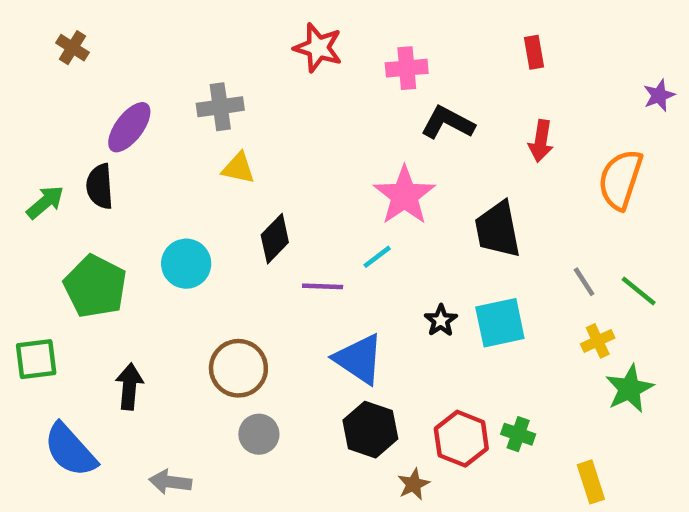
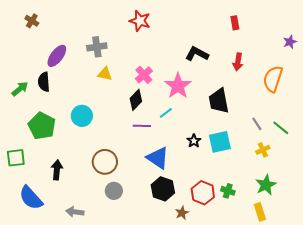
pink cross: (407, 68) -> (144, 75), moved, turned -36
black diamond: (275, 239) -> (136, 100), moved
green star: (630, 389) -> (266, 185), moved

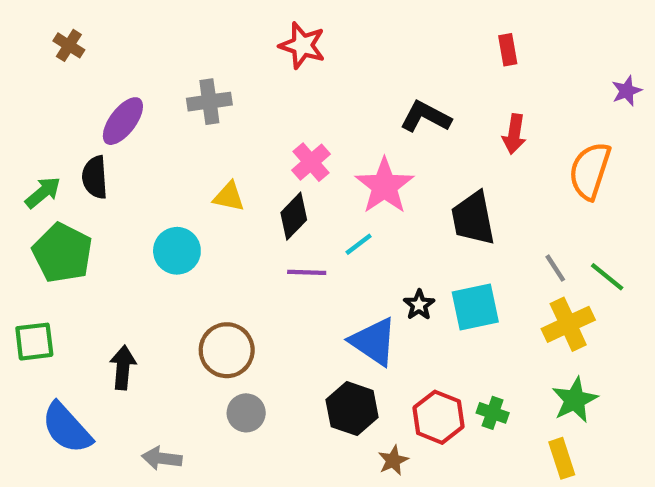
yellow triangle: (105, 74) -> (229, 197), moved
green pentagon: (42, 126) -> (62, 253), moved
yellow cross: (263, 150) -> (568, 324), size x1.6
blue triangle: (158, 158) -> (374, 342), moved

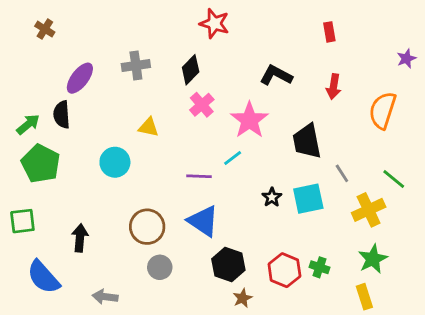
red star: (302, 45) -> (214, 23), moved
black diamond: (294, 216) -> (191, 70), moved
gray line: (555, 268) -> (342, 173), moved
blue triangle: (374, 342) -> (203, 221), moved
brown star: (393, 460) -> (242, 298), moved

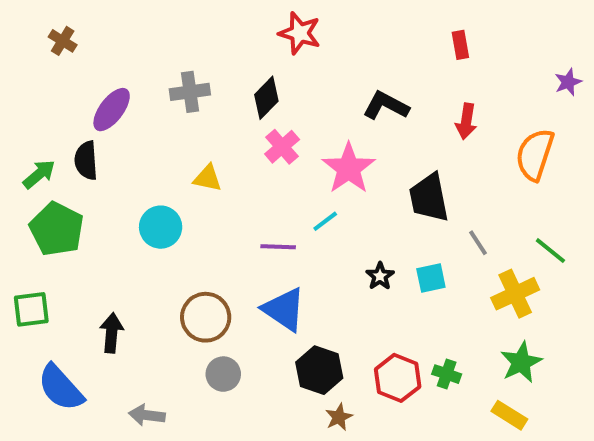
cyan square: (308, 199) -> (431, 278), size x0.7
yellow rectangle: (364, 297) -> (509, 415), turned -40

